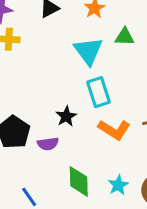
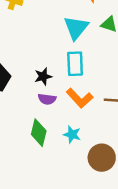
purple semicircle: (48, 144) -> (47, 99), moved
cyan star: (118, 185) -> (72, 134), moved, turned 30

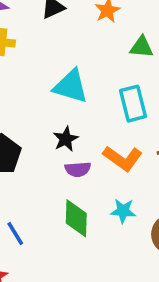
cyan triangle: (76, 28) -> (71, 86), moved, turned -40
cyan rectangle: (75, 64) -> (133, 104), moved

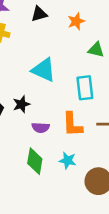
black star: (66, 139) -> (21, 104), moved
orange L-shape: (123, 158) -> (72, 124), turned 44

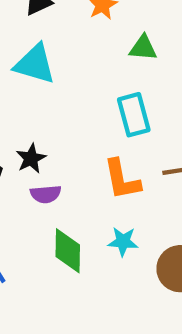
cyan triangle: (44, 70) -> (35, 64), moved
purple semicircle: (41, 128) -> (46, 194), moved

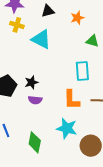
cyan star: (123, 242) -> (67, 128), size x1.5
green diamond: (68, 251) -> (35, 142), moved

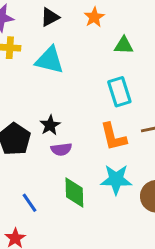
green diamond: (35, 142) -> (74, 192), moved

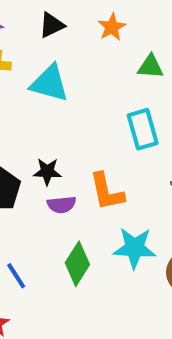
black star: (50, 125) -> (47, 172), turned 30
orange L-shape: (113, 137) -> (107, 192), moved
green diamond: (74, 192) -> (77, 264), turned 32

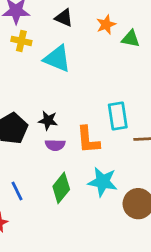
black triangle: (52, 25) -> (64, 18), turned 42
green triangle: (150, 67) -> (131, 39), moved
cyan rectangle: (143, 129) -> (118, 116), moved

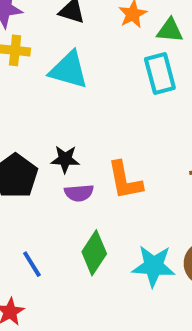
cyan rectangle: (118, 116) -> (160, 73), moved
cyan star: (103, 182) -> (154, 266), moved

